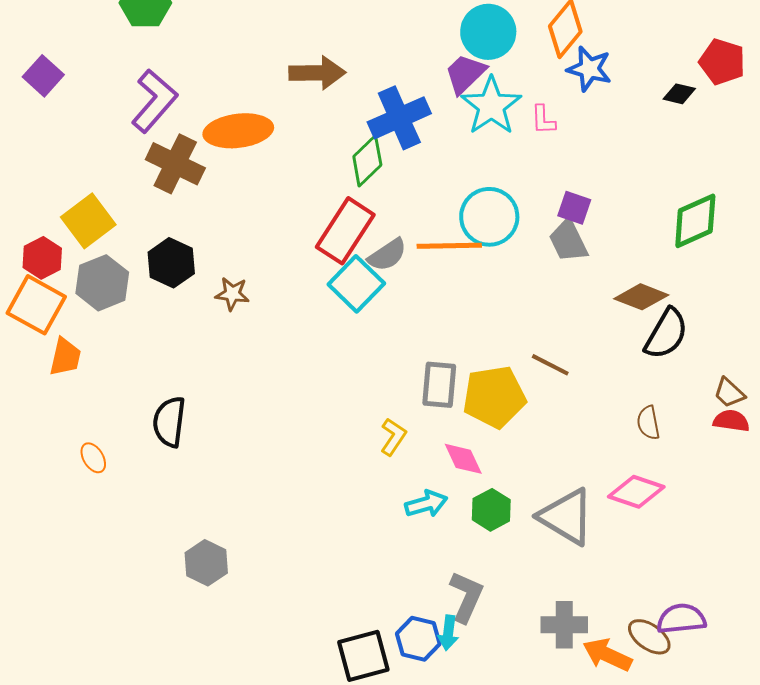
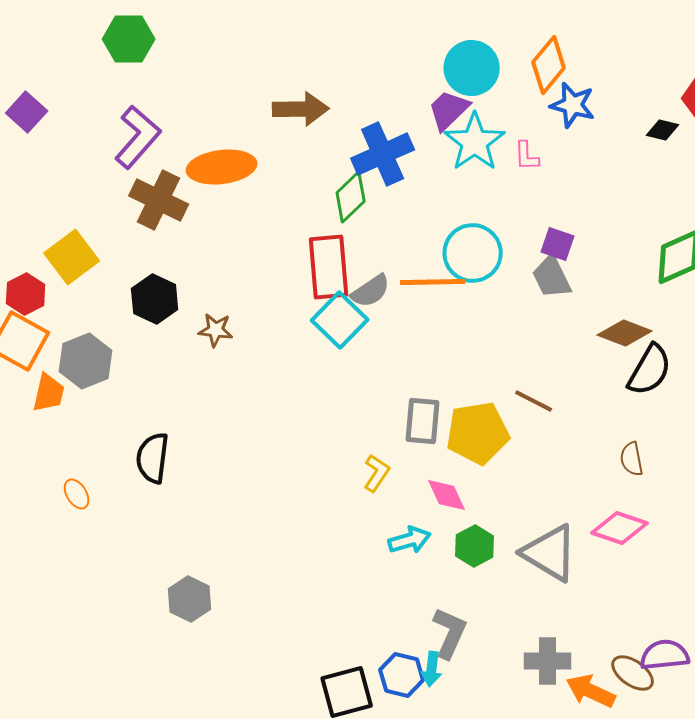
red rectangle: (345, 231) -> (329, 267), turned -38
gray hexagon: (102, 283) -> (86, 361), moved

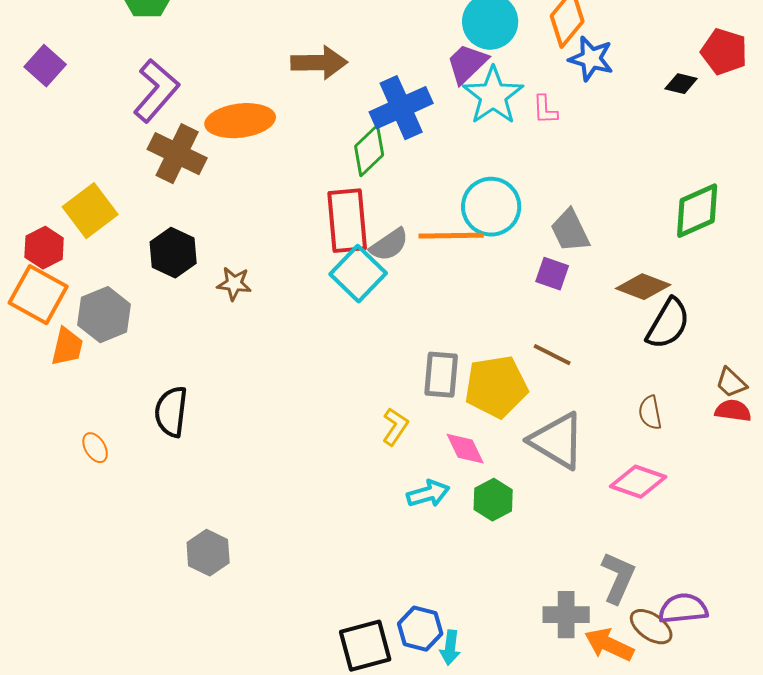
purple square: (558, 244) -> (552, 274), moved
gray triangle: (550, 553) -> (557, 441), moved
gray L-shape: (450, 633) -> (618, 578), moved
cyan arrow: (432, 669) -> (450, 648), moved

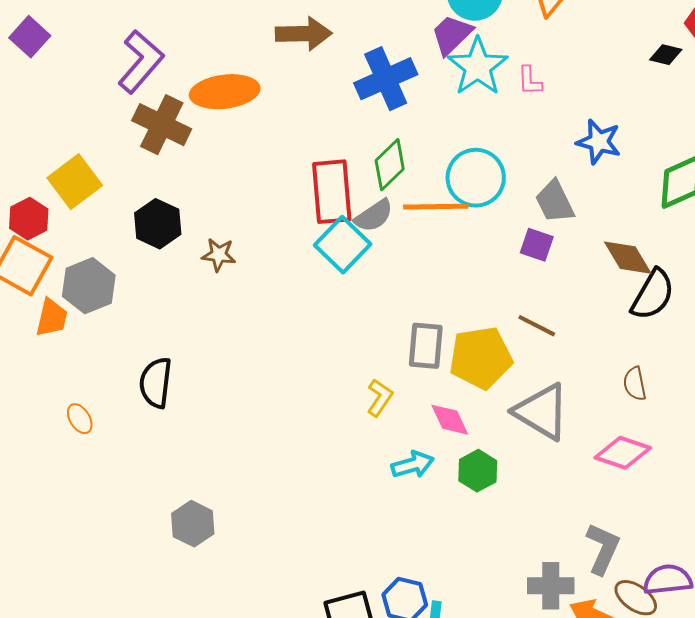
blue star: (591, 59) -> (599, 142), moved
green diamond: (369, 151) -> (390, 165), moved
brown diamond: (643, 287) -> (628, 258), turned 38

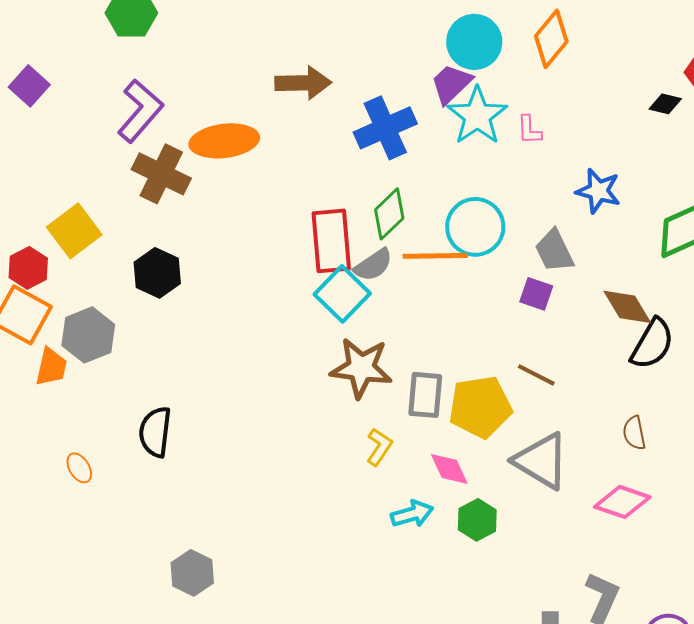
brown star: (219, 255) -> (361, 368), moved, size x1.8

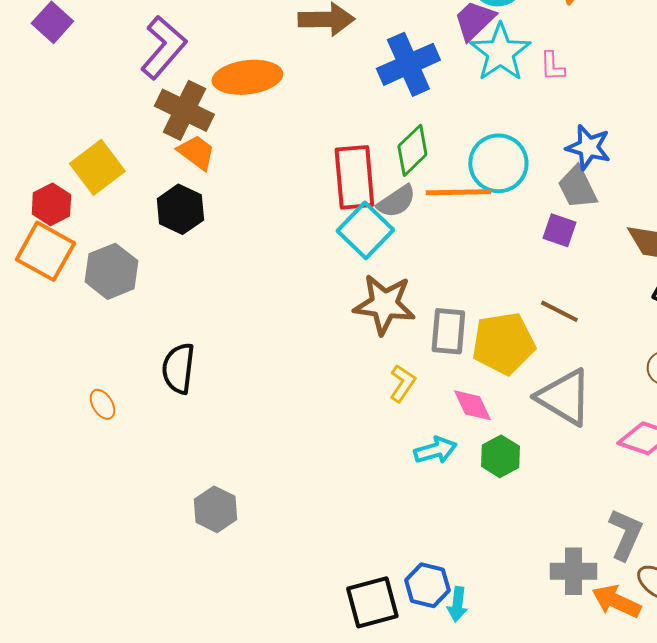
blue star: (598, 191) -> (588, 147), moved
orange trapezoid: (51, 367) -> (196, 152), moved, turned -66

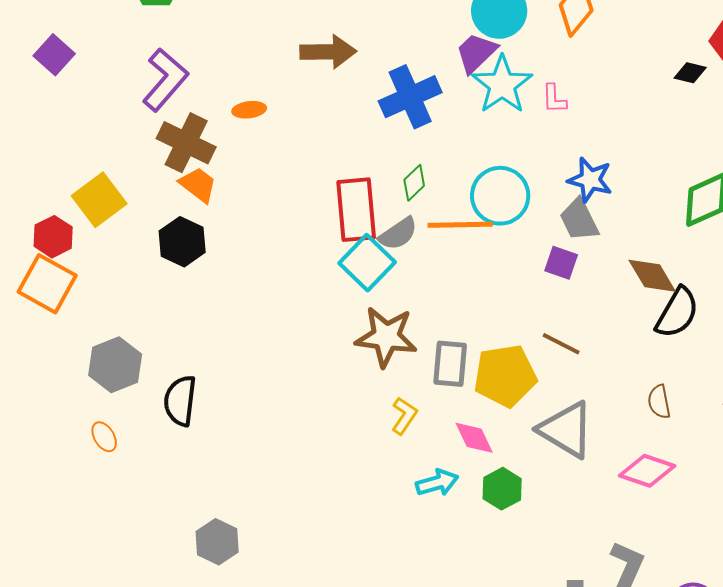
orange ellipse: (247, 77) -> (249, 110), size x0.5
green diamond: (412, 150) -> (414, 183), size x0.7
gray hexagon: (111, 271) -> (115, 365), moved

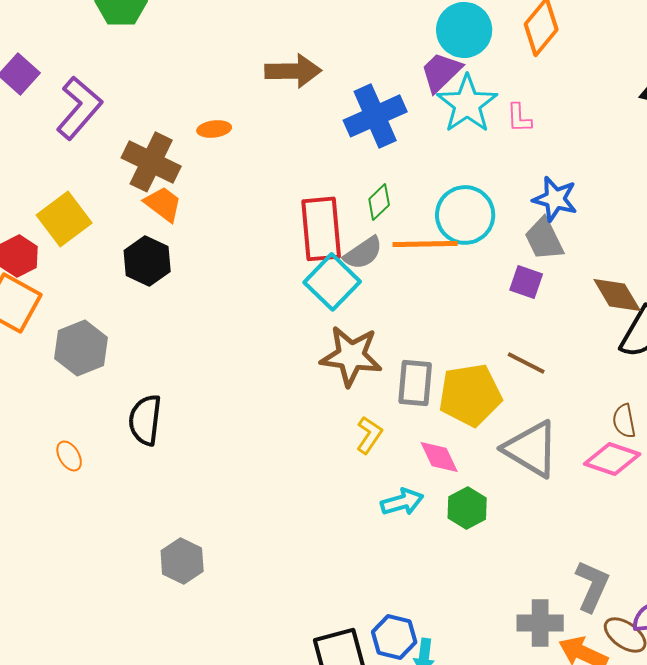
purple L-shape: (165, 80) -> (79, 108), moved
gray hexagon: (115, 365) -> (81, 348), moved
pink diamond: (647, 471) -> (612, 459), moved

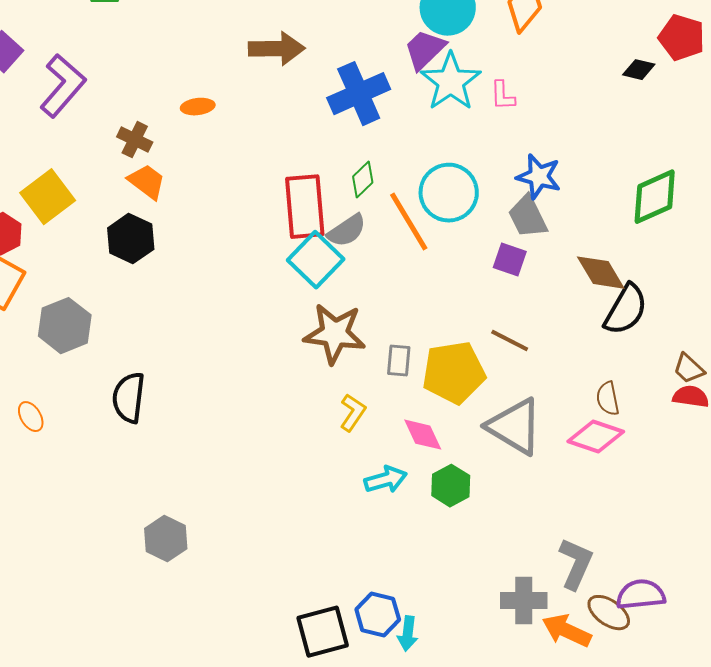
brown cross: (151, 162) -> (135, 140), size x0.6
orange line: (425, 244) -> (409, 222), turned 60
gray rectangle: (415, 383) -> (399, 361), size x0.7
orange ellipse: (69, 456) -> (31, 417), moved

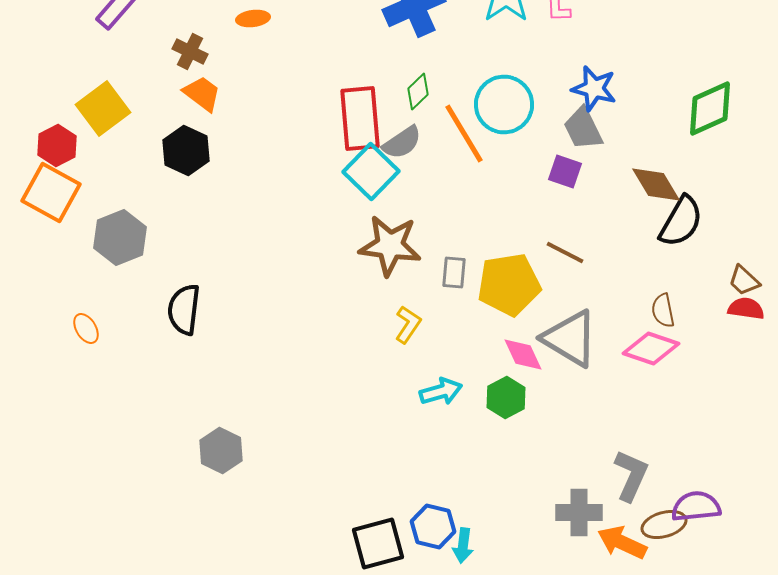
pink diamond: (423, 435) -> (523, 354), moved
brown ellipse: (609, 613) -> (664, 524), turned -51

